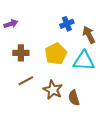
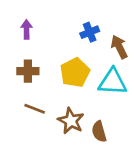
purple arrow: (11, 24) -> (27, 29), moved, turned -72
brown line: (26, 81) -> (35, 109), turned 49

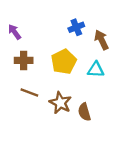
purple arrow: (27, 29) -> (14, 32), moved, turned -35
cyan triangle: (112, 82) -> (96, 70), size x0.7

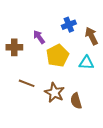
purple arrow: (14, 32) -> (39, 37), moved
brown cross: (24, 60) -> (14, 47), moved

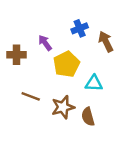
cyan triangle: (86, 63) -> (94, 83), moved
brown star: (54, 93) -> (63, 107), turned 30

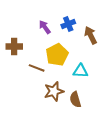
purple arrow: (45, 43) -> (45, 27), moved
brown line: (31, 96) -> (37, 68), moved

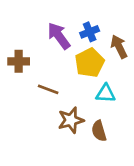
purple arrow: (45, 27) -> (59, 36), size x1.5
yellow pentagon: (57, 55) -> (90, 63), moved

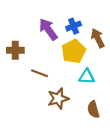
brown semicircle: (99, 131) -> (93, 110), moved

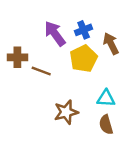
brown line: (39, 73) -> (41, 71), moved
cyan triangle: (87, 77) -> (106, 98), moved

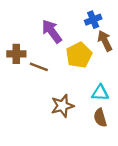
blue cross: (84, 30) -> (93, 20), moved

